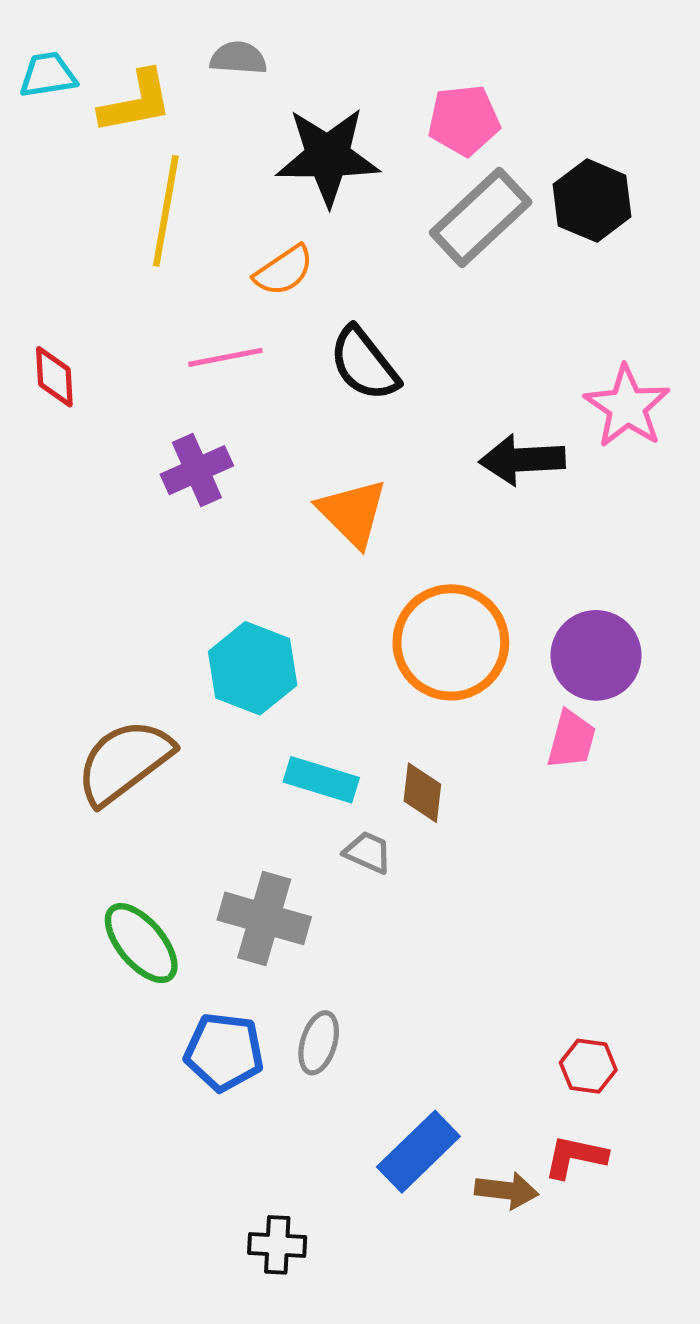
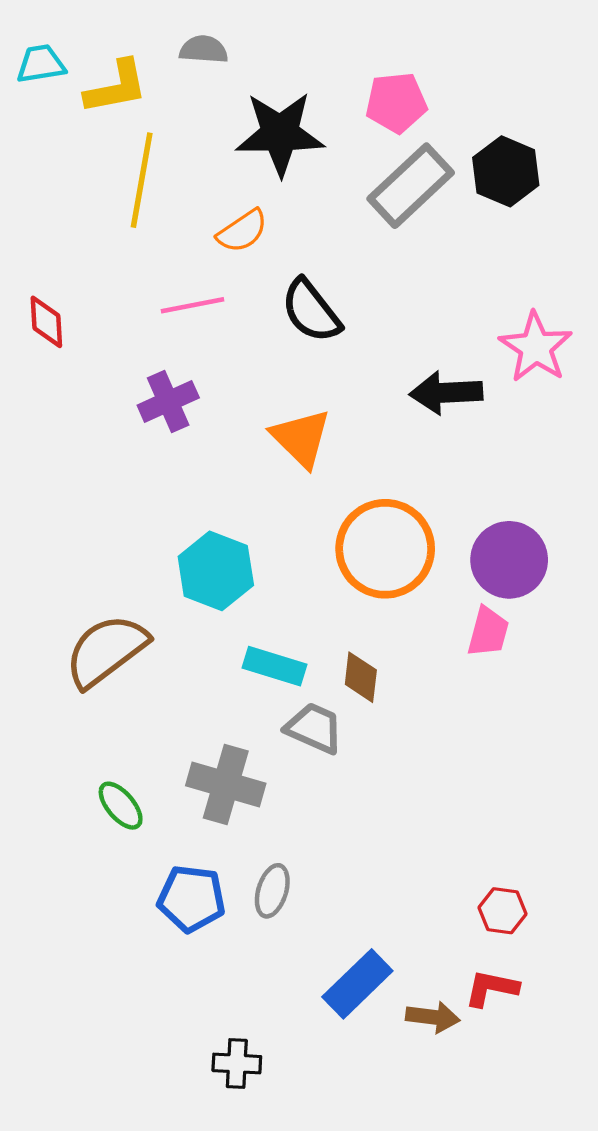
gray trapezoid: (368, 852) -> (314, 728), size x1.4
green ellipse: (141, 943) -> (121, 806), size x0.7

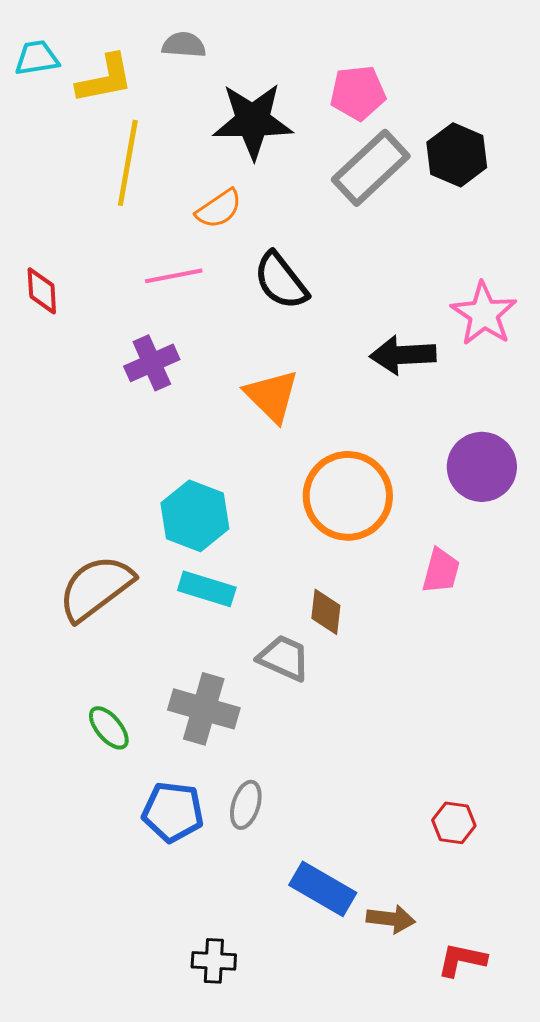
purple circle: (509, 560) -> (482, 467), moved
cyan rectangle: (274, 666) -> (207, 589), moved
blue rectangle: (357, 984) -> (323, 889), turned 74
red L-shape: (491, 988) -> (462, 960), moved

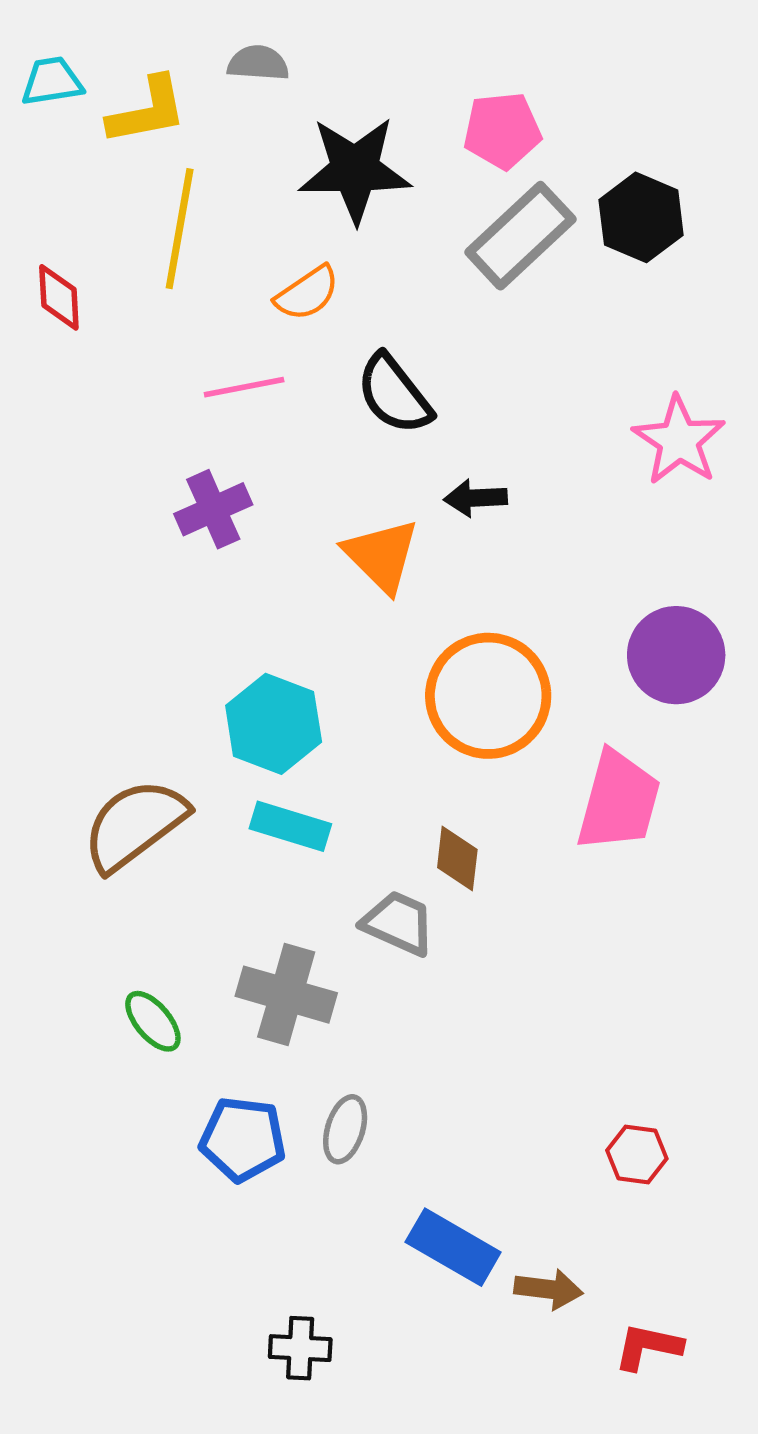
red diamond: (42, 291) -> (59, 297), moved
black arrow: (403, 355) -> (476, 498), moved, size x0.7
pink trapezoid: (441, 571) -> (619, 801), size x1.6

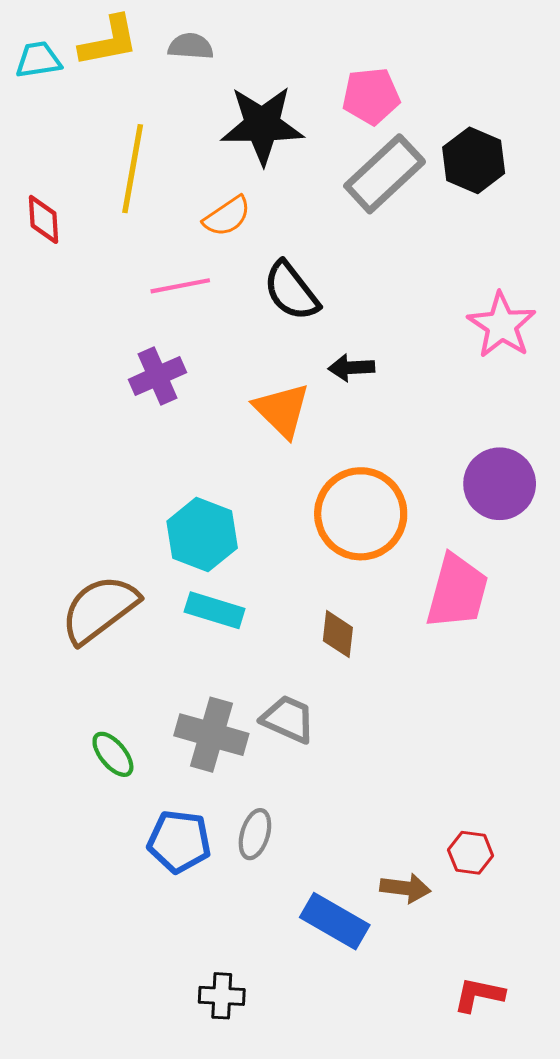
yellow L-shape: (147, 111) -> (109, 41), moved
gray trapezoid: (398, 923) -> (288, 719), moved
brown arrow: (549, 1289) -> (405, 888), moved

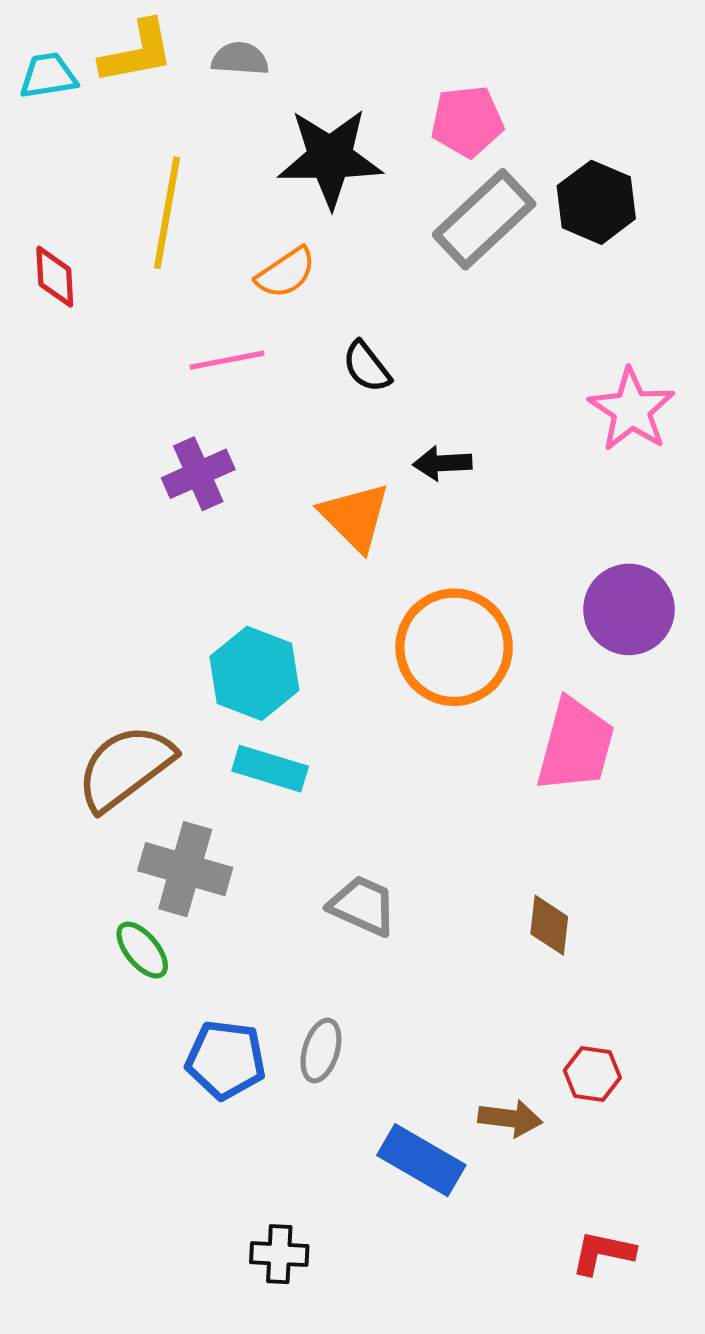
black semicircle: (291, 291) -> (367, 367), size x0.7
brown diamond: (338, 634) -> (549, 925), moved
gray cross: (211, 735) -> (185, 869), moved

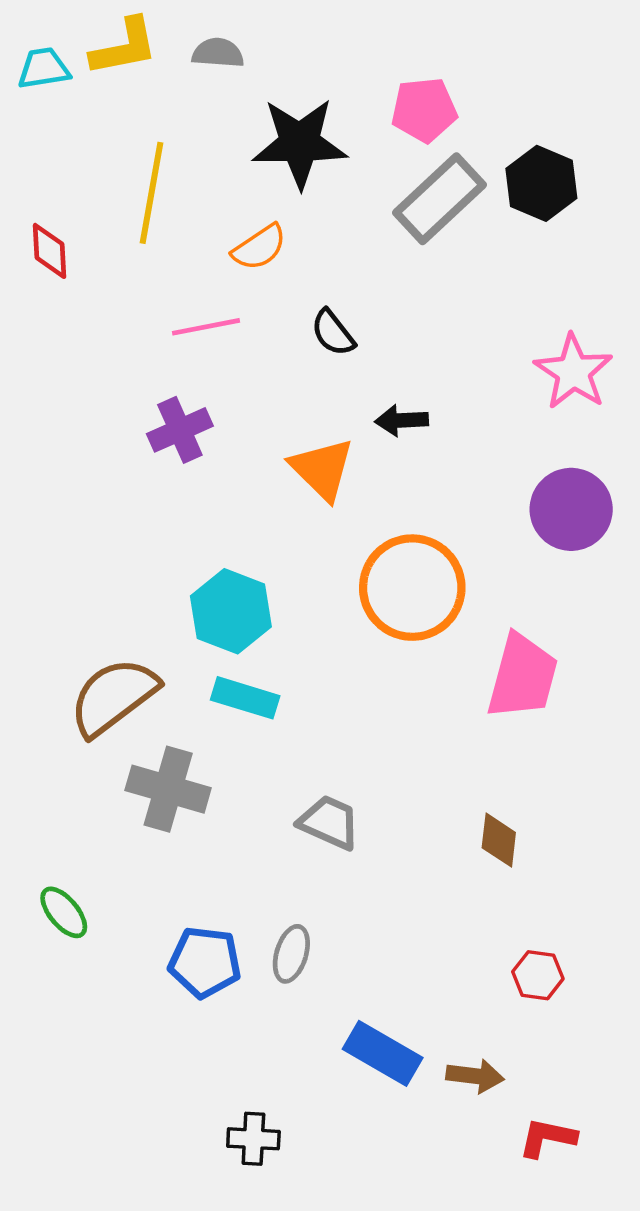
purple circle: (629, 609) -> (571, 509), moved
green ellipse: (142, 950) -> (64, 912), moved
brown arrow: (510, 1118) -> (475, 1076), moved

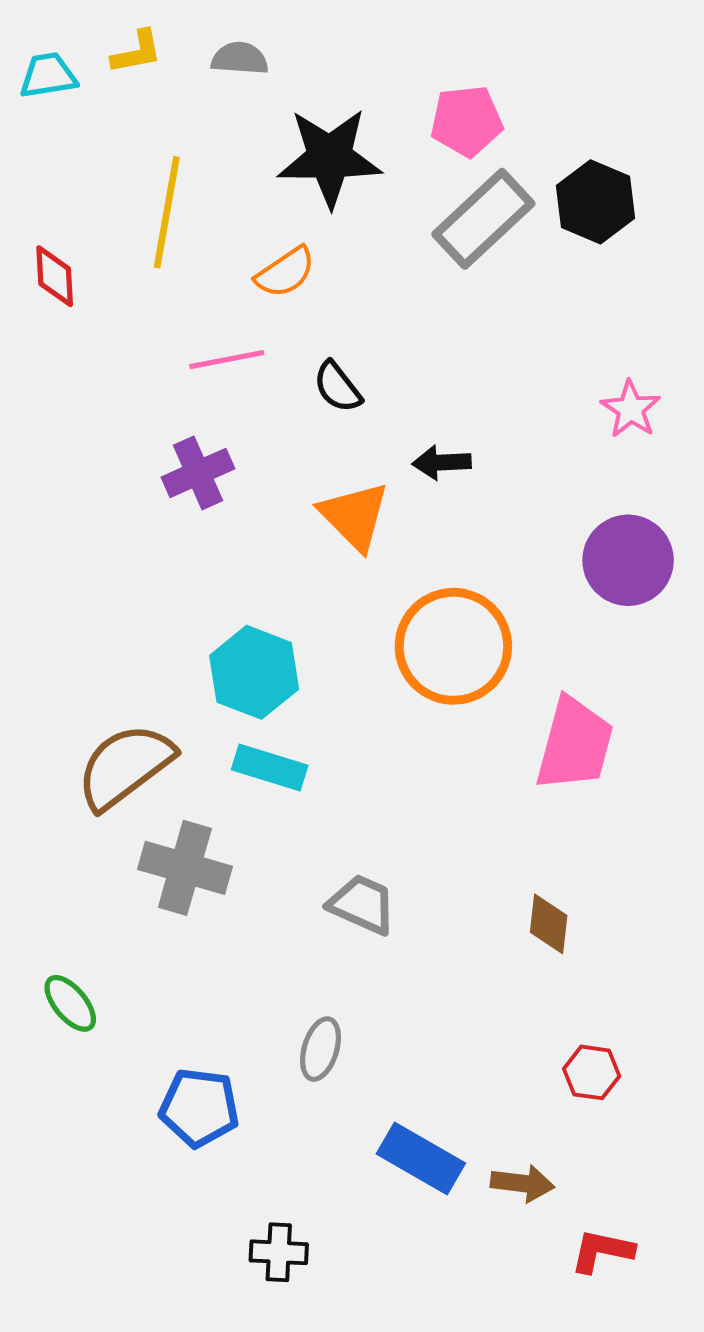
yellow L-shape: (124, 47) -> (137, 52), size x0.7
black semicircle: (333, 333) -> (337, 387), moved
pink star: (573, 372) -> (631, 409), size x0.7
blue pentagon: (205, 962) -> (199, 1108), moved

